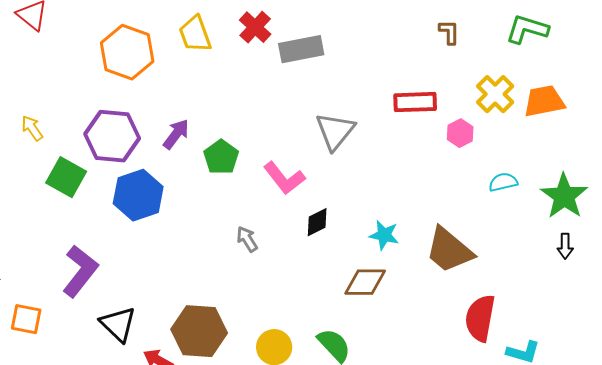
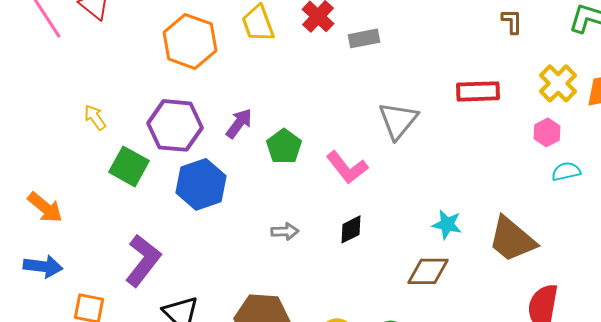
gray rectangle: (301, 49) -> (364, 38), size x0.7
pink hexagon: (460, 133) -> (547, 132), moved
black diamond: (317, 222) -> (351, 229), moved
gray arrow: (247, 239) -> (285, 231), moved, turned 120

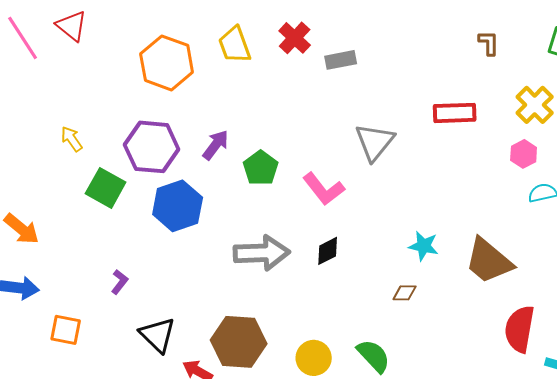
gray arrow: (285, 231) -> (262, 253), size x2.0
purple L-shape: (143, 260) -> (120, 282), size x0.5
brown diamond: (428, 271) -> (405, 293), size x0.6

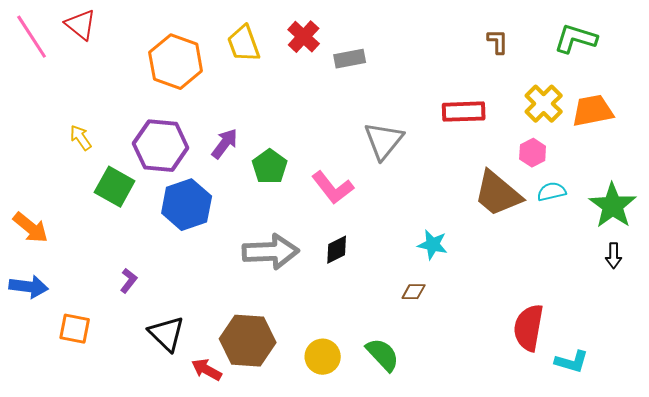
brown trapezoid: (489, 261) -> (498, 194), moved

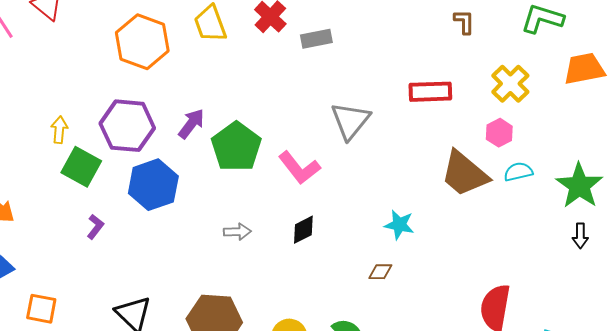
orange trapezoid: (593, 111) -> (584, 69), moved
yellow arrow: (81, 138) -> (59, 130), moved, turned 40
green pentagon: (270, 167) -> (236, 147), size x1.4
gray arrow: (271, 252) -> (237, 232), size x0.5
purple L-shape: (129, 281) -> (95, 227), moved

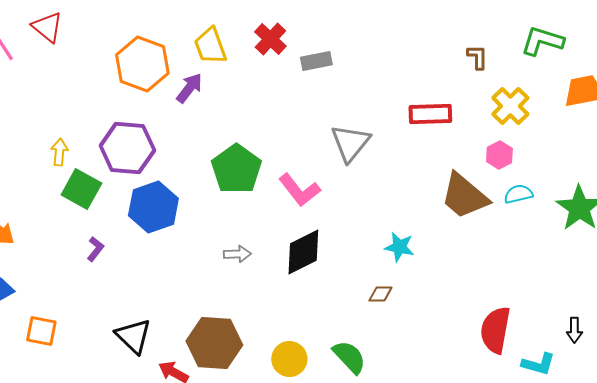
brown L-shape: (464, 22) -> (477, 57), moved
purple arrow: (191, 124) -> (189, 88), moved
black diamond: (303, 230) -> (303, 252), size x1.6
black arrow: (580, 236) -> (574, 330), moved

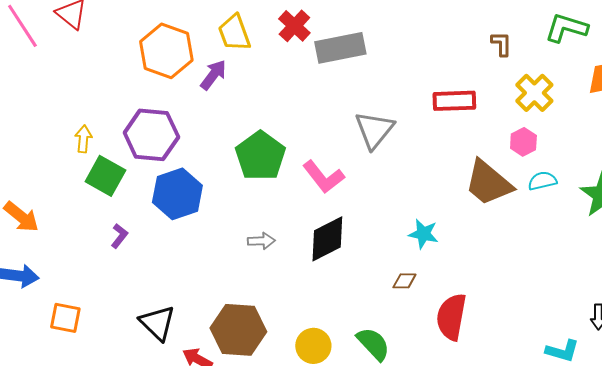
gray rectangle: (316, 61) -> (340, 48), size x1.6
red semicircle: (495, 330) -> (451, 317), moved

